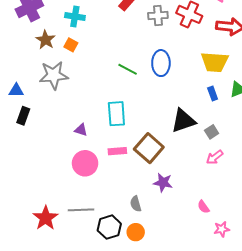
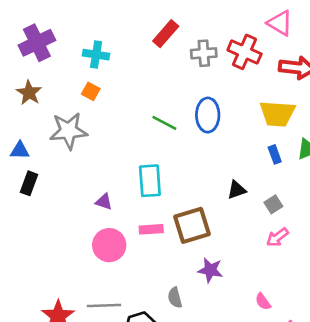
brown star: (46, 40) -> (29, 93), moved
black triangle: (183, 121) -> (237, 190), size x0.6
brown square: (149, 148) -> (192, 225), turned 32

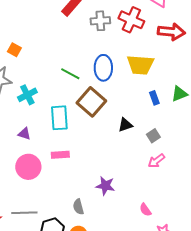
cyan cross: (96, 55) -> (27, 95), moved, turned -36
yellow trapezoid: (277, 114) -> (140, 65), moved
brown square: (192, 225) -> (91, 102), moved, turned -32

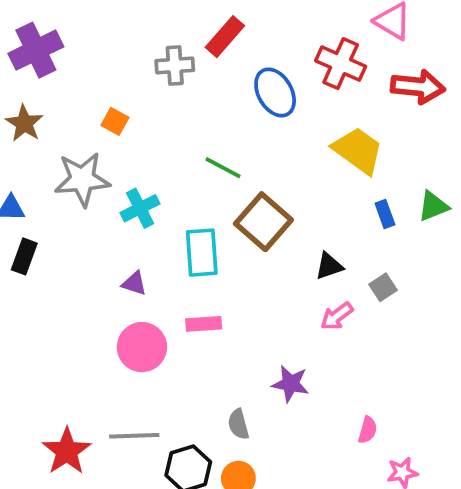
gray cross: (100, 21) -> (175, 65), moved
yellow trapezoid: (140, 65) -> (358, 150), turned -148
blue ellipse: (103, 68) -> (275, 92), moved, turned -30
pink arrow: (156, 161) -> (337, 316), moved
pink semicircle: (145, 210) -> (368, 430), turned -128

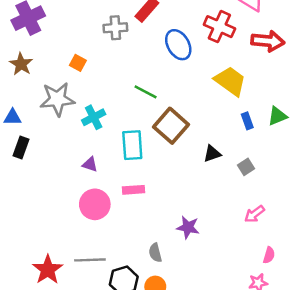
pink arrow: (337, 316) -> (254, 214), moved
pink semicircle: (368, 430) -> (269, 255), moved

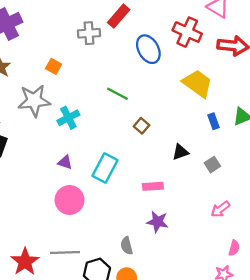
brown square: (171, 126) -> (142, 126), size x0.5
cyan rectangle: (132, 145) -> (105, 168), moved, turned 32
pink rectangle: (134, 190) -> (153, 186), moved

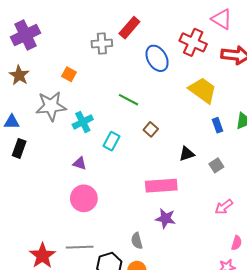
cyan rectangle: (105, 168) -> (111, 141), moved, size x0.7
pink rectangle: (153, 186) -> (161, 186), size x1.6

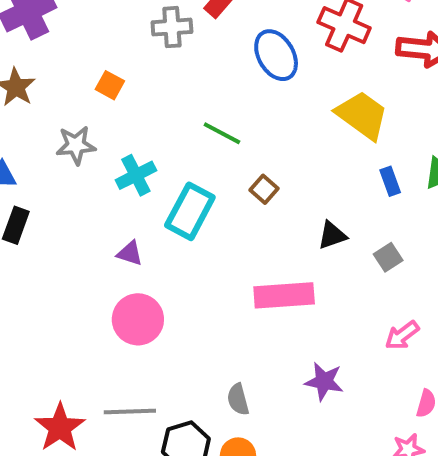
gray star: (51, 106) -> (76, 145), size x0.7
cyan rectangle: (111, 141) -> (190, 211), size x1.5
purple star: (166, 218) -> (324, 381), moved

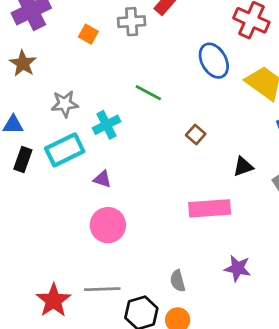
blue ellipse: (276, 55) -> (214, 61), moved
orange square: (110, 85) -> (88, 34), moved
green line: (222, 133) -> (148, 93), moved
cyan rectangle: (190, 211) -> (65, 150), moved, turned 36

